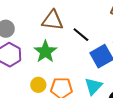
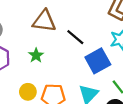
green star: (45, 52) -> (36, 55), size x0.6

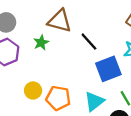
green star: (36, 55) -> (41, 43), moved

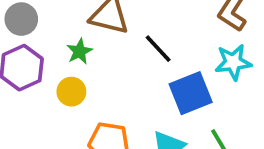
yellow circle: (33, 90) -> (71, 92), moved

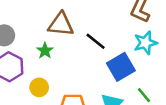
yellow circle: (71, 92) -> (39, 87), moved

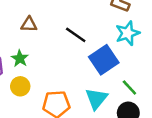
brown triangle: (61, 24) -> (29, 25), moved, size x0.6
green star: (45, 51) -> (20, 58), moved

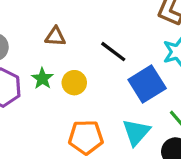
yellow circle: (20, 86) -> (74, 83), moved

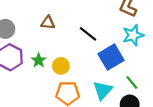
green star: (42, 79) -> (39, 60), moved
yellow circle: (74, 83) -> (61, 66), moved

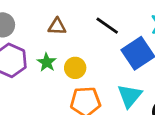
brown triangle: (48, 23) -> (57, 26), moved

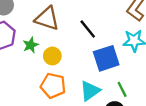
brown triangle: (57, 26) -> (47, 18), size x1.6

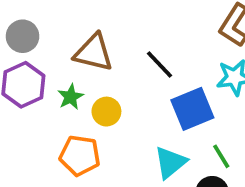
orange pentagon: (53, 86) -> (80, 155), moved

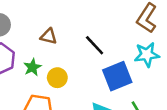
brown triangle: (94, 53) -> (49, 36), size x0.6

